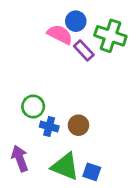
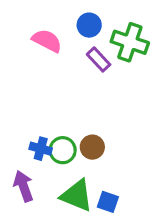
pink semicircle: (60, 34) -> (47, 41), moved
green circle: (33, 106) -> (63, 150), moved
blue cross: (49, 127) -> (41, 149), moved

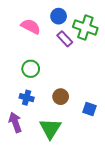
green circle: (63, 150) -> (31, 69), moved
green triangle: (77, 196) -> (50, 129), turned 40
blue square: (108, 202) -> (89, 109), moved

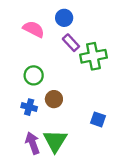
green cross: (85, 27) -> (93, 56), moved, turned -30
brown circle: (61, 97) -> (54, 99), moved
purple arrow: (15, 122) -> (33, 143), moved

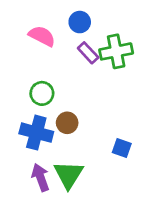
green cross: (93, 56) -> (116, 51), moved
blue cross: (29, 107) -> (36, 133), size x1.6

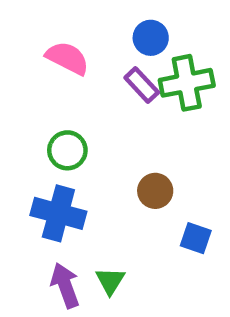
blue circle: (80, 22) -> (151, 38), moved
brown circle: (67, 123) -> (155, 191), moved
green triangle: (69, 175) -> (110, 281), size x0.6

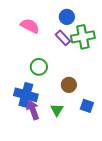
green circle: (67, 150) -> (39, 67), moved
green triangle: (110, 281) -> (57, 110), moved
purple arrow: (65, 285) -> (33, 110), moved

